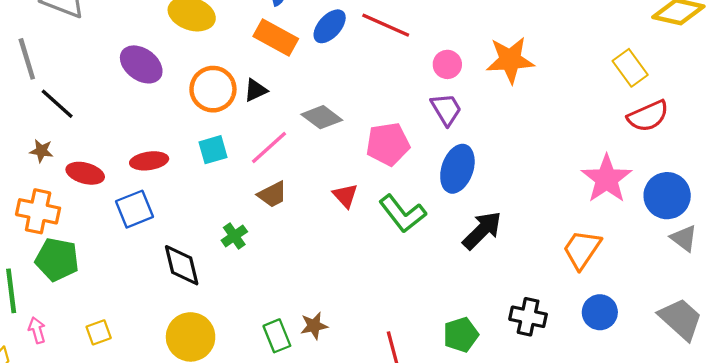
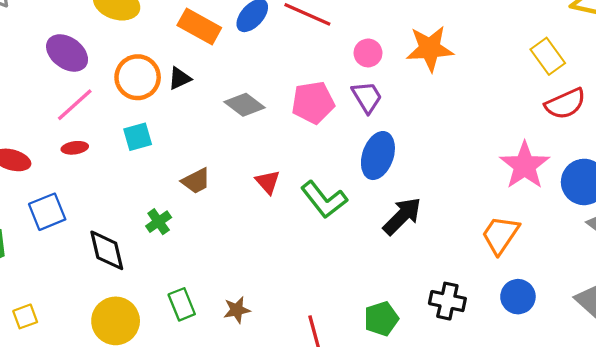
pink pentagon: (388, 144) -> (313, 103), moved
pink line: (269, 147) -> (75, 105), moved
red ellipse: (149, 161) -> (75, 148), size x0.7
blue square: (134, 209) -> (47, 212), moved
green rectangle: (277, 336) -> (182, 304), moved

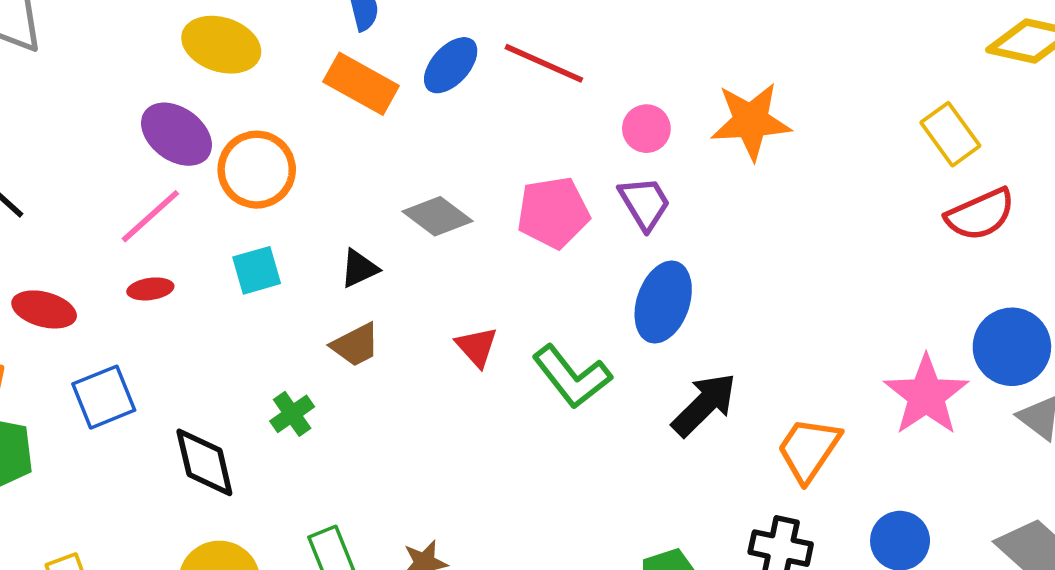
purple ellipse: (67, 53) -> (176, 134), moved
black triangle: (179, 78) -> (359, 268), moved
pink star: (525, 165) -> (926, 395), moved
orange trapezoid: (500, 235) -> (809, 449), moved

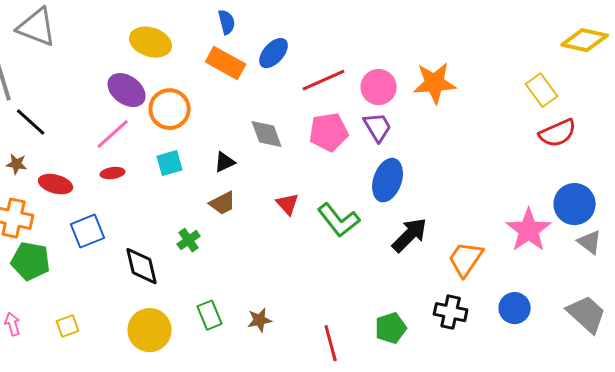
red line: (544, 63) -> (324, 80), moved, turned -48
pink circle: (646, 129) -> (379, 87), size x1.4
gray diamond: (438, 216) -> (267, 134), turned 33

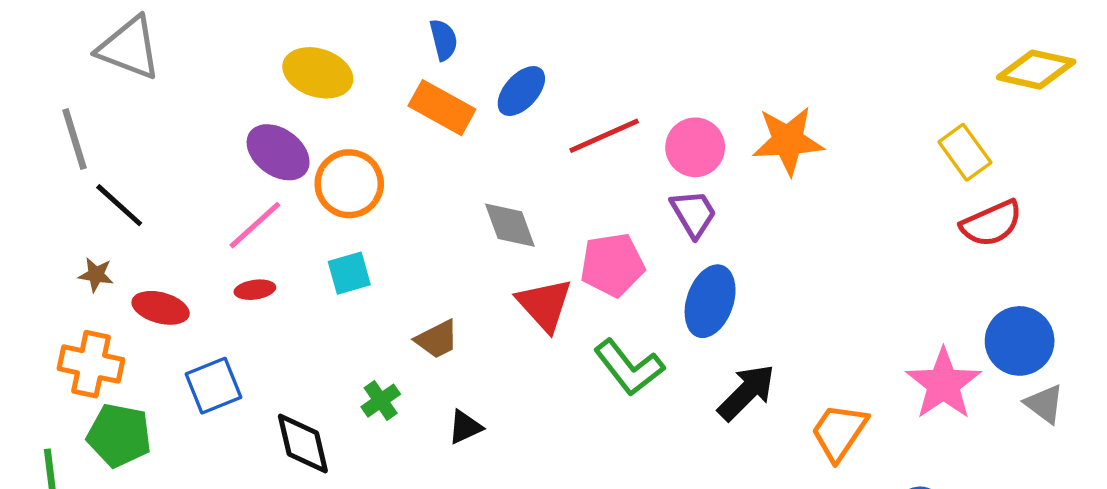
pink pentagon: (329, 132) -> (612, 265), moved
black triangle: (225, 162) -> (465, 427), moved
red triangle: (288, 204) -> (545, 305), moved, size x1.5

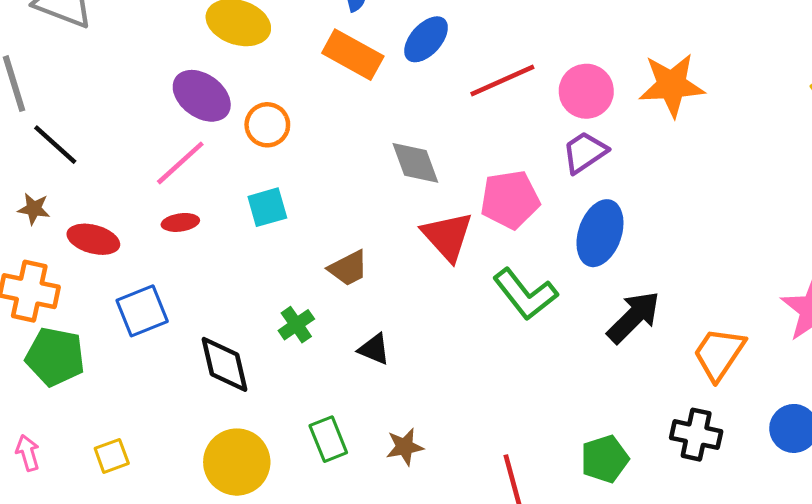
orange circle: (349, 184) -> (267, 125), size x0.7
purple trapezoid: (693, 213) -> (585, 152), turned -93
black triangle: (465, 427) -> (374, 349), turned 48

